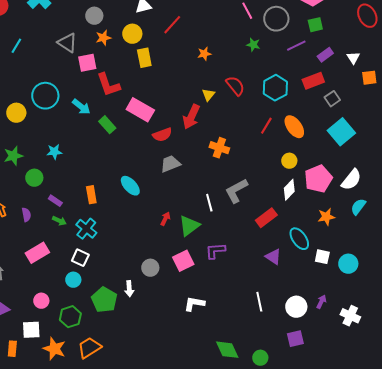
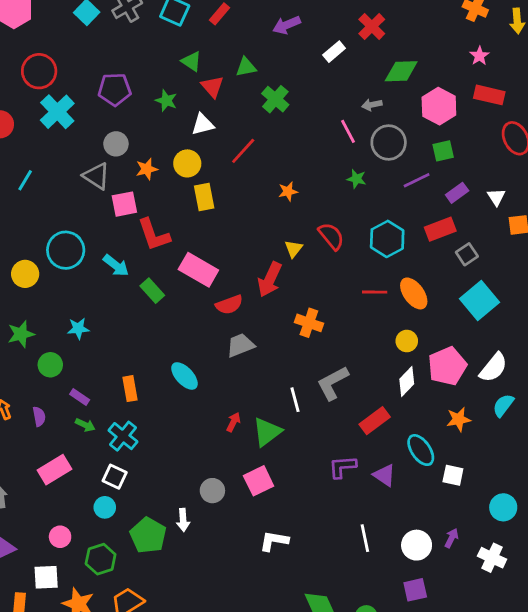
gray circle: (94, 16) -> (116, 144), moved
red line: (266, 126) -> (375, 292), turned 60
purple L-shape: (215, 251) -> (342, 467), moved
cyan circle: (348, 264) -> (503, 507), moved

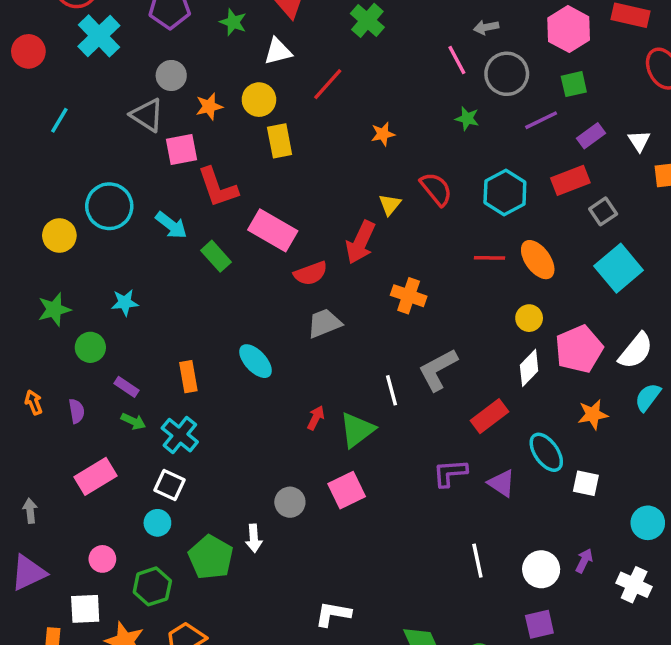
white L-shape: (274, 541) -> (333, 614), moved

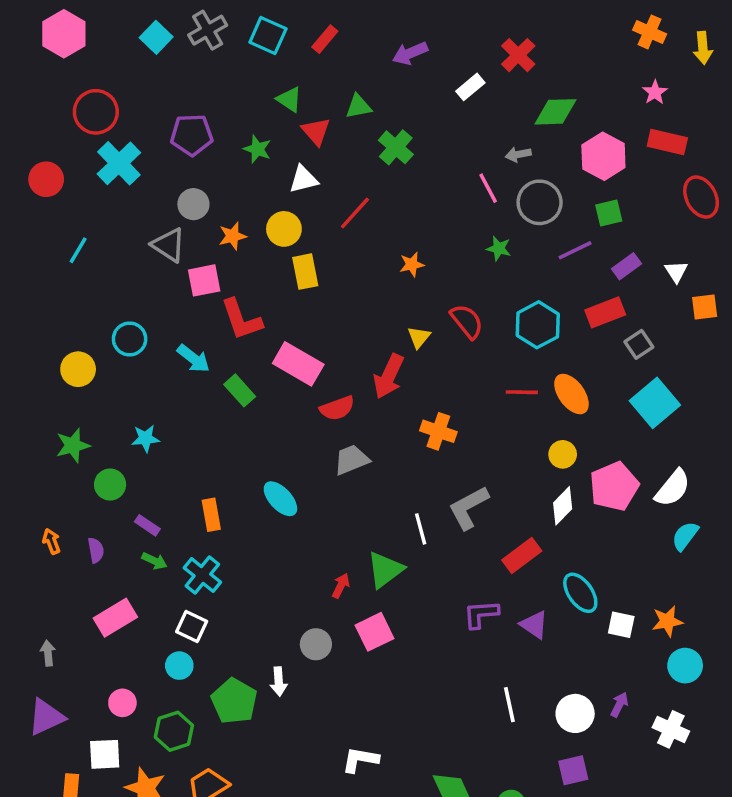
cyan circle: (109, 206) -> (130, 339), size x0.7
orange star: (593, 414) -> (667, 621), moved
red arrow: (316, 418) -> (341, 586), moved

